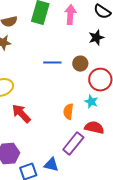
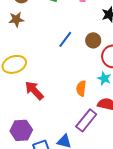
blue line: (52, 63) -> (65, 39), turned -54

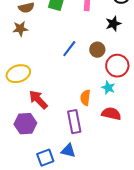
purple rectangle: (86, 120) -> (74, 122), moved, turned -50
purple hexagon: (21, 130) -> (25, 124), moved

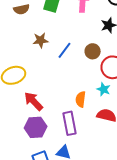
brown star: (20, 29) -> (41, 40), moved
purple hexagon: (25, 124) -> (36, 127), moved

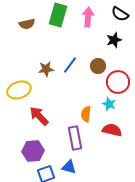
brown star: (41, 40) -> (46, 69), moved
purple hexagon: (36, 127) -> (33, 151), moved

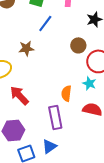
blue line: (70, 65) -> (45, 23), moved
blue triangle: (69, 167) -> (49, 146), turned -49

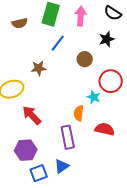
brown circle: (78, 45) -> (85, 59), moved
cyan star: (89, 83) -> (94, 97), moved

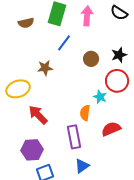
black star: (107, 39) -> (119, 55), moved
red semicircle: (105, 129) -> (111, 129), turned -36
blue triangle: (62, 166) -> (82, 166), moved

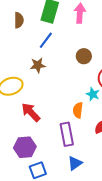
brown semicircle: (26, 23) -> (19, 20), turned -77
blue line: (64, 43) -> (46, 40), moved

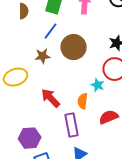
brown circle: (84, 56) -> (74, 47), moved, size x1.6
red arrow: (31, 112) -> (51, 98), moved

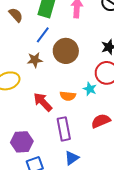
brown semicircle: (24, 11) -> (16, 15), turned -42
orange semicircle: (83, 101) -> (68, 96), moved, turned -91

